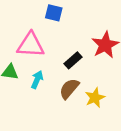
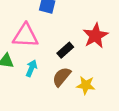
yellow star: (95, 98) -> (86, 85), turned 30

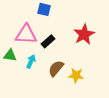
black rectangle: (65, 50) -> (48, 41), moved

